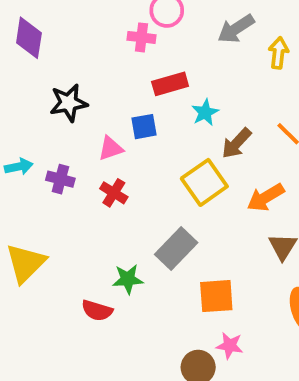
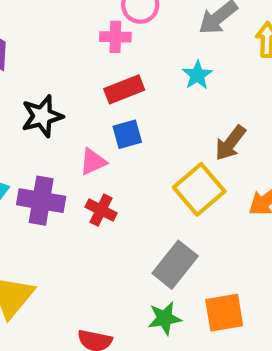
red rectangle: (170, 84) -> (124, 89), moved
cyan star: (205, 112) -> (197, 75), moved
purple cross: (60, 179) -> (41, 201), size x1.5
green star: (128, 279) -> (165, 318), moved

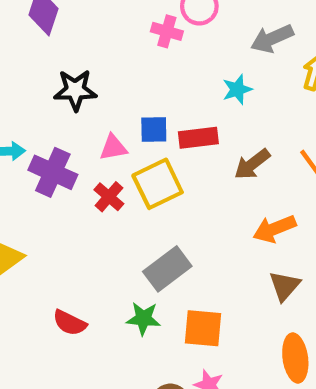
red rectangle: (124, 89) -> (198, 138), moved
yellow square: (199, 189) -> (158, 184), moved

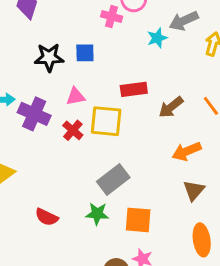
cyan star: (237, 89) -> (157, 38), moved
blue square: (154, 130) -> (85, 53), moved
yellow square: (158, 184) -> (106, 121), turned 32

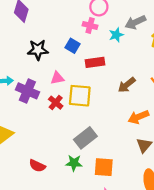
pink cross: (112, 17) -> (90, 25), moved
blue square: (85, 53) -> (73, 46), moved, turned 32
red rectangle: (134, 89) -> (95, 62), moved

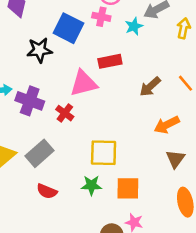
blue square: (73, 46) -> (68, 28), moved, size x1.6
pink triangle: (57, 78) -> (83, 83), moved, size x1.6
yellow square: (80, 96) -> (104, 153), moved
gray rectangle: (85, 138) -> (40, 153), moved

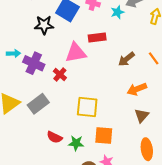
green star: (91, 185) -> (76, 143), moved
red semicircle: (47, 191) -> (54, 137), moved

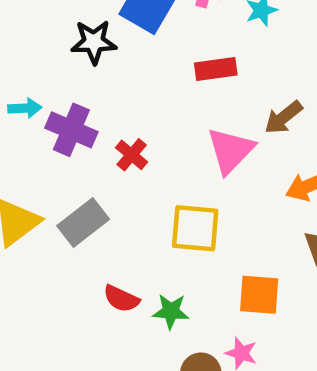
pink triangle: (76, 53) -> (231, 150), moved, turned -35
orange square: (104, 135) -> (259, 295), moved

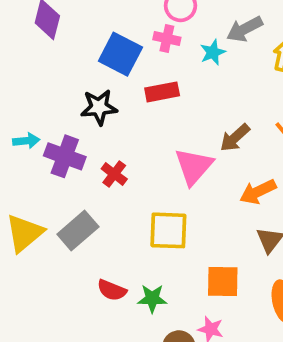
black star: (94, 42) -> (99, 107), moved
red rectangle: (216, 69) -> (162, 92), moved

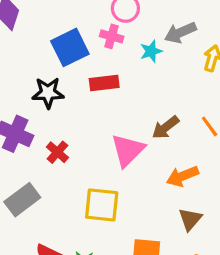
blue square: (120, 54) -> (70, 47), turned 33

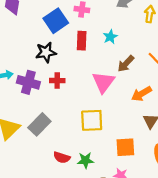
cyan star: (151, 51) -> (110, 37), moved
red rectangle: (104, 83) -> (82, 41), turned -72
red cross: (57, 152) -> (57, 81), moved, turned -32

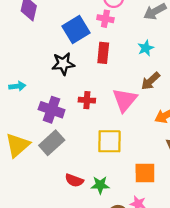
cyan star: (110, 37) -> (146, 48), moved
red cross: (57, 81) -> (87, 100), moved
purple cross: (28, 82) -> (52, 110), moved

